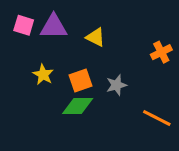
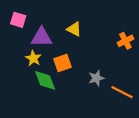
purple triangle: (54, 27) -> (42, 37), moved
gray star: (116, 85) -> (96, 78), moved
green diamond: (78, 106) -> (45, 80), moved, turned 70

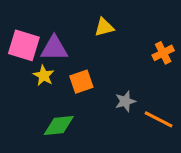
pink square: (18, 20) -> (24, 45), moved, size x1.5
yellow triangle: (74, 29) -> (104, 27), moved, turned -42
green diamond: (45, 80) -> (59, 125), moved, turned -75

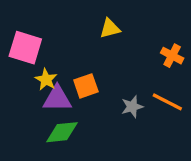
purple triangle: (54, 48) -> (57, 99), moved
orange cross: (163, 53) -> (172, 56), turned -35
orange line: (159, 119) -> (167, 102), moved

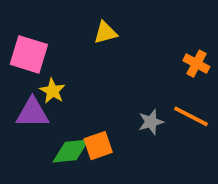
yellow triangle: (110, 28) -> (105, 33), moved
orange square: (86, 86) -> (98, 146), moved
purple triangle: (57, 99) -> (32, 113), moved

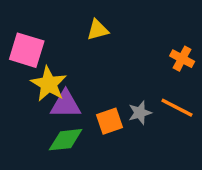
yellow star: (53, 91) -> (49, 84), size x1.5
purple triangle: (32, 113) -> (66, 104), moved
orange square: (98, 146) -> (109, 121), moved

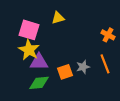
pink square: (27, 50) -> (29, 30), moved
orange line: (177, 108) -> (105, 64), turned 42

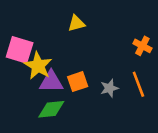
pink square: (29, 30) -> (20, 50), moved
orange square: (65, 72) -> (78, 82), moved

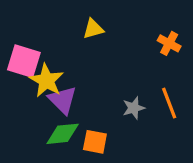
orange cross: (142, 46) -> (169, 43), moved
purple triangle: (51, 82) -> (63, 100), turned 45
orange square: (78, 82) -> (95, 142), moved, turned 30

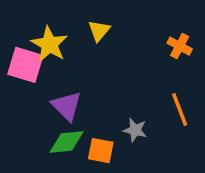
yellow triangle: (93, 29) -> (99, 31), turned -35
yellow star: (46, 81) -> (49, 44), moved
gray star: (134, 108) -> (135, 130), moved, turned 30

